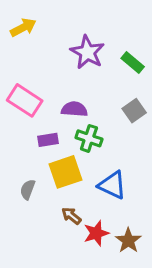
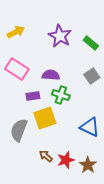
yellow arrow: (23, 27) -> (16, 32), moved
blue triangle: (112, 185) -> (90, 127), moved
gray semicircle: (28, 189) -> (19, 130), size x1.6
brown arrow: (71, 216) -> (46, 156), moved

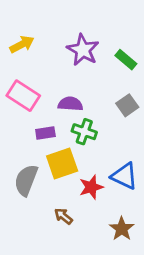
red star: (66, 160) -> (91, 187), moved

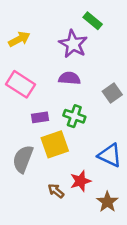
green rectangle: (126, 60) -> (93, 21), moved
purple semicircle: (70, 104) -> (69, 78), moved
red star: (91, 187) -> (80, 181), moved

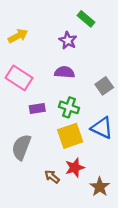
purple star: (73, 44) -> (68, 40), size x0.7
yellow square: (55, 144) -> (70, 136), moved
blue triangle: (110, 155) -> (102, 128), moved

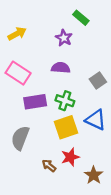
purple rectangle: (37, 109) -> (35, 102), size x1.5

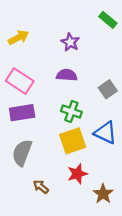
green rectangle: (81, 18) -> (108, 20), moved
purple rectangle: (35, 102) -> (22, 113), moved
brown arrow: (49, 166) -> (41, 187), moved

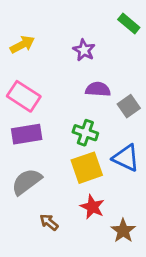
purple semicircle: (67, 75) -> (98, 89), moved
gray semicircle: (22, 153) -> (27, 182), turned 32
red star: (77, 174) -> (92, 207), turned -30

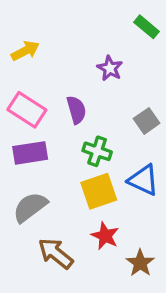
purple star: (84, 50) -> (110, 68), moved
purple semicircle: (98, 89) -> (76, 110), moved, turned 70
brown arrow: (49, 222) -> (56, 253), size x1.6

